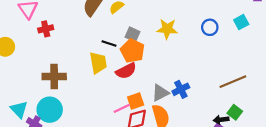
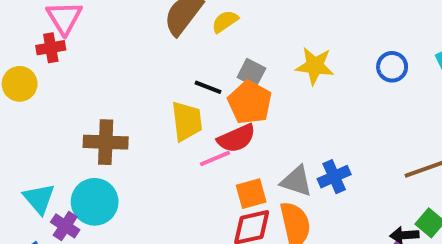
red cross: (46, 29) -> (51, 48), moved
gray triangle: (160, 93) -> (297, 181), turned 42
pink line: (122, 108) -> (215, 158), moved

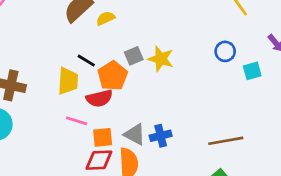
blue circle: (392, 67) -> (225, 51), moved
gray square: (251, 73) -> (134, 56), moved, turned 30
pink line: (215, 158) -> (77, 121), moved, turned 30

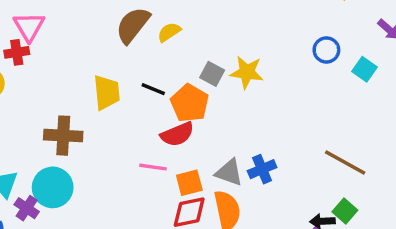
gray square: (134, 56) -> (212, 74), turned -30
cyan square: (252, 71) -> (364, 69), turned -30
yellow trapezoid: (68, 81) -> (107, 92), moved
brown line: (226, 141) -> (345, 163), turned 48

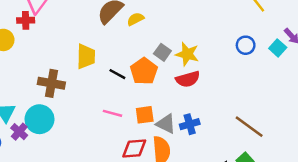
cyan square: (364, 69) -> (278, 48), moved
black line: (153, 89) -> (117, 74), moved
red semicircle: (177, 134) -> (188, 79), moved
orange square: (189, 183) -> (145, 115), moved

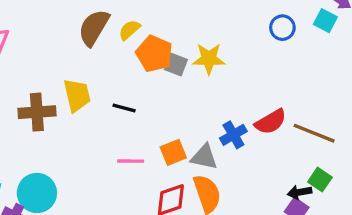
orange pentagon: (144, 71) -> (154, 54), moved
red semicircle: (188, 79) -> (271, 122), moved
brown cross: (51, 83) -> (37, 112), moved
blue cross: (190, 124) -> (233, 135), moved

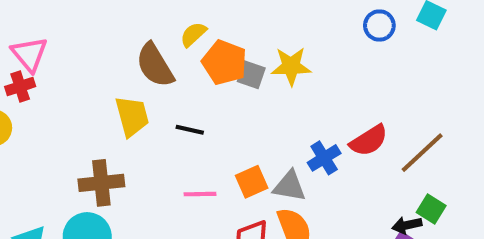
brown semicircle: (94, 28) -> (155, 65), moved, turned -60
brown cross: (37, 112) -> (101, 183), moved
brown line: (314, 133) -> (422, 153), turned -63

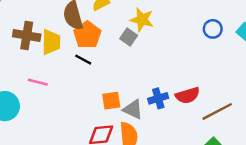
orange pentagon: (224, 62) -> (87, 35), moved
yellow star: (291, 66) -> (142, 20), moved
brown cross: (101, 183) -> (27, 35), moved
pink line: (200, 194) -> (38, 82), moved

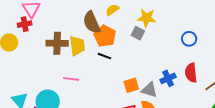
blue circle: (213, 29) -> (189, 39), moved
red semicircle: (188, 95) -> (191, 73), turned 108

